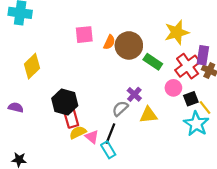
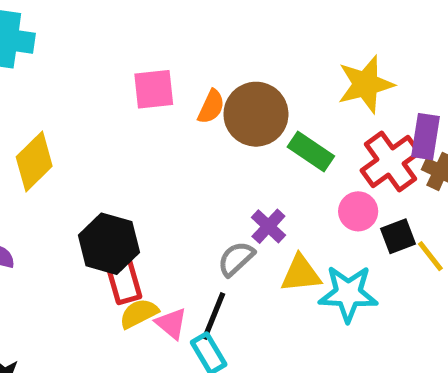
cyan star: (196, 124) -> (348, 294), moved, turned -30

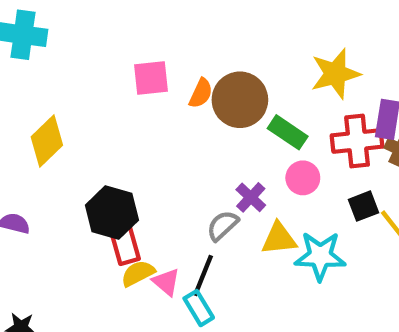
red cross: (391, 162) -> (357, 141), turned 30
pink circle: (358, 211) -> (303, 178), moved

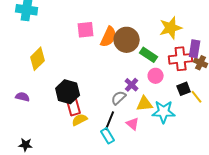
orange semicircle: (201, 93) -> (109, 37), size x1.5
pink triangle: (166, 282) -> (133, 124), moved

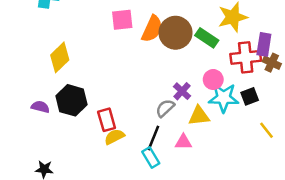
green rectangle: (149, 55) -> (207, 38), moved
black hexagon: (68, 92) -> (72, 100), moved
yellow line: (197, 97) -> (267, 130), moved
cyan star: (164, 112) -> (224, 98), moved
pink triangle: (133, 124) -> (183, 142), turned -40

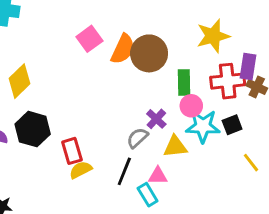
pink square: (122, 20) -> (89, 39), turned -30
green rectangle: (207, 38) -> (184, 83), moved, turned 55
cyan rectangle: (151, 158) -> (148, 195), moved

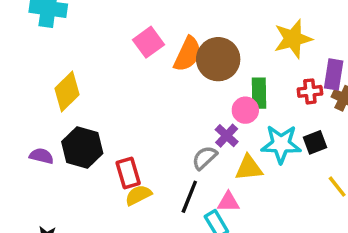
red cross: (228, 81) -> (310, 91), size x0.6
pink circle: (191, 106) -> (245, 110), moved

